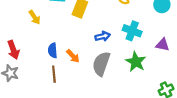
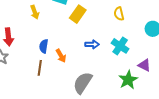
green star: (136, 62) -> (128, 80), moved
gray semicircle: (101, 64) -> (83, 83), moved

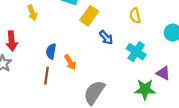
yellow arrow: (35, 12) -> (32, 13), moved
blue arrow: (92, 44) -> (106, 38), moved, turned 48
green star: (128, 80) -> (145, 89), turned 30

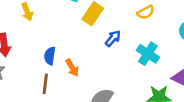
yellow semicircle: (135, 16) -> (146, 12), turned -104
blue arrow: (106, 38) -> (113, 38), turned -96

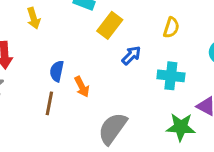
yellow semicircle: (146, 12) -> (171, 28), turned -48
cyan cross: (148, 54) -> (171, 76), turned -30

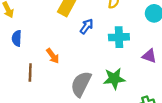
blue semicircle: (57, 71) -> (17, 38), moved
green star: (181, 127) -> (114, 79), moved

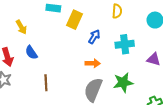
blue semicircle: (17, 38) -> (31, 53), turned -32
orange arrow: (53, 56) -> (93, 63), moved, turned -48

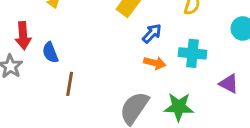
blue semicircle: (31, 53) -> (50, 52), moved
orange arrow: (93, 63) -> (155, 63), moved

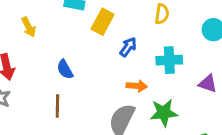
blue semicircle: (50, 52) -> (65, 69), moved
orange arrow: (155, 63) -> (137, 86), moved

